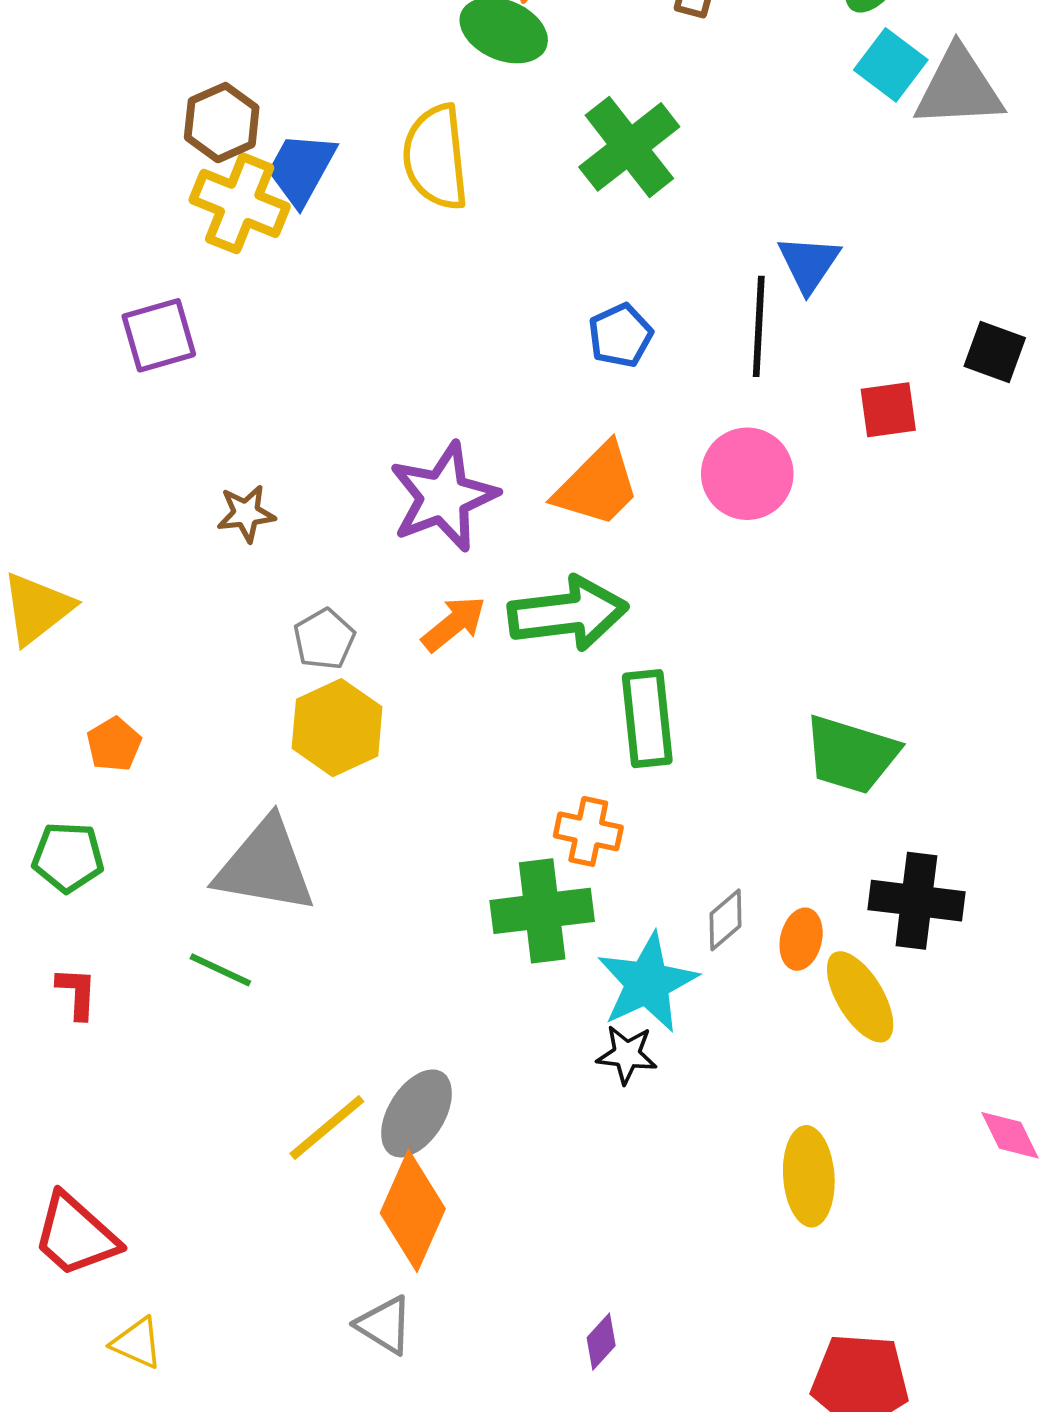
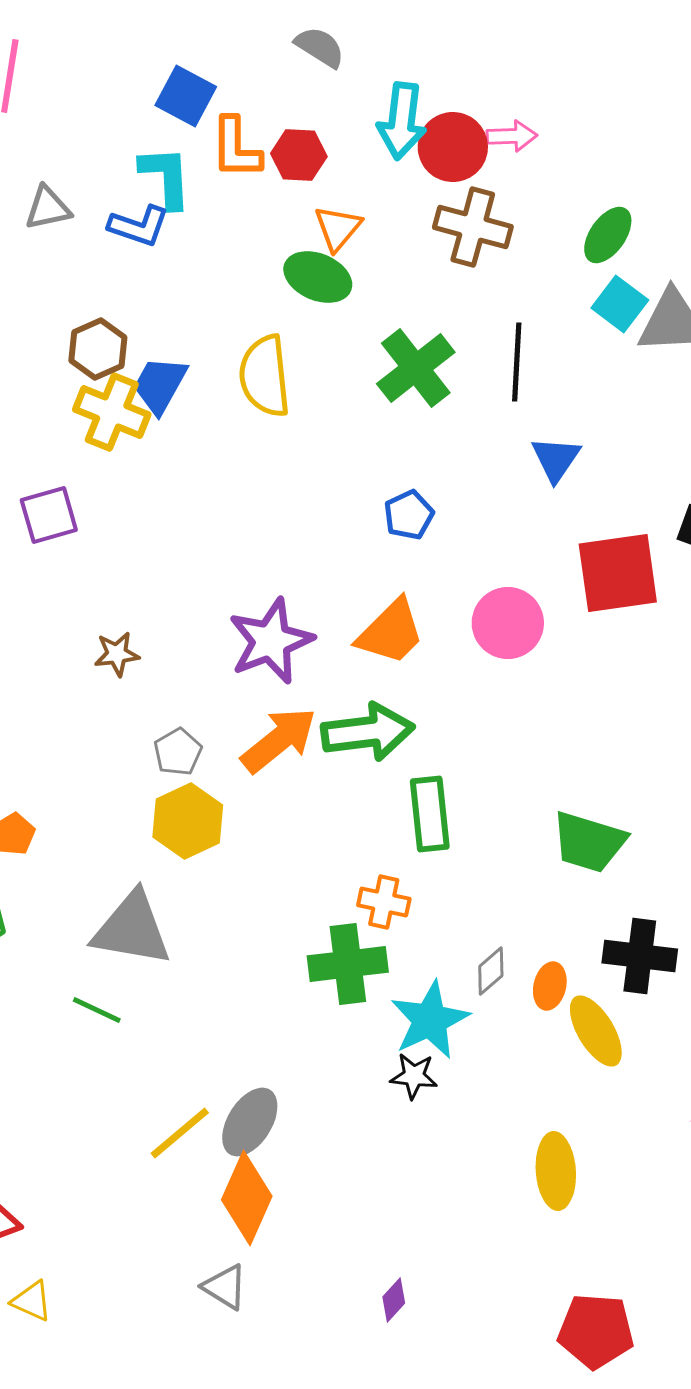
black line: (759, 326) -> (517, 362), moved
red square: (888, 410) -> (618, 573), size x1.8
orange arrow: (454, 624) -> (279, 740), size x1.5

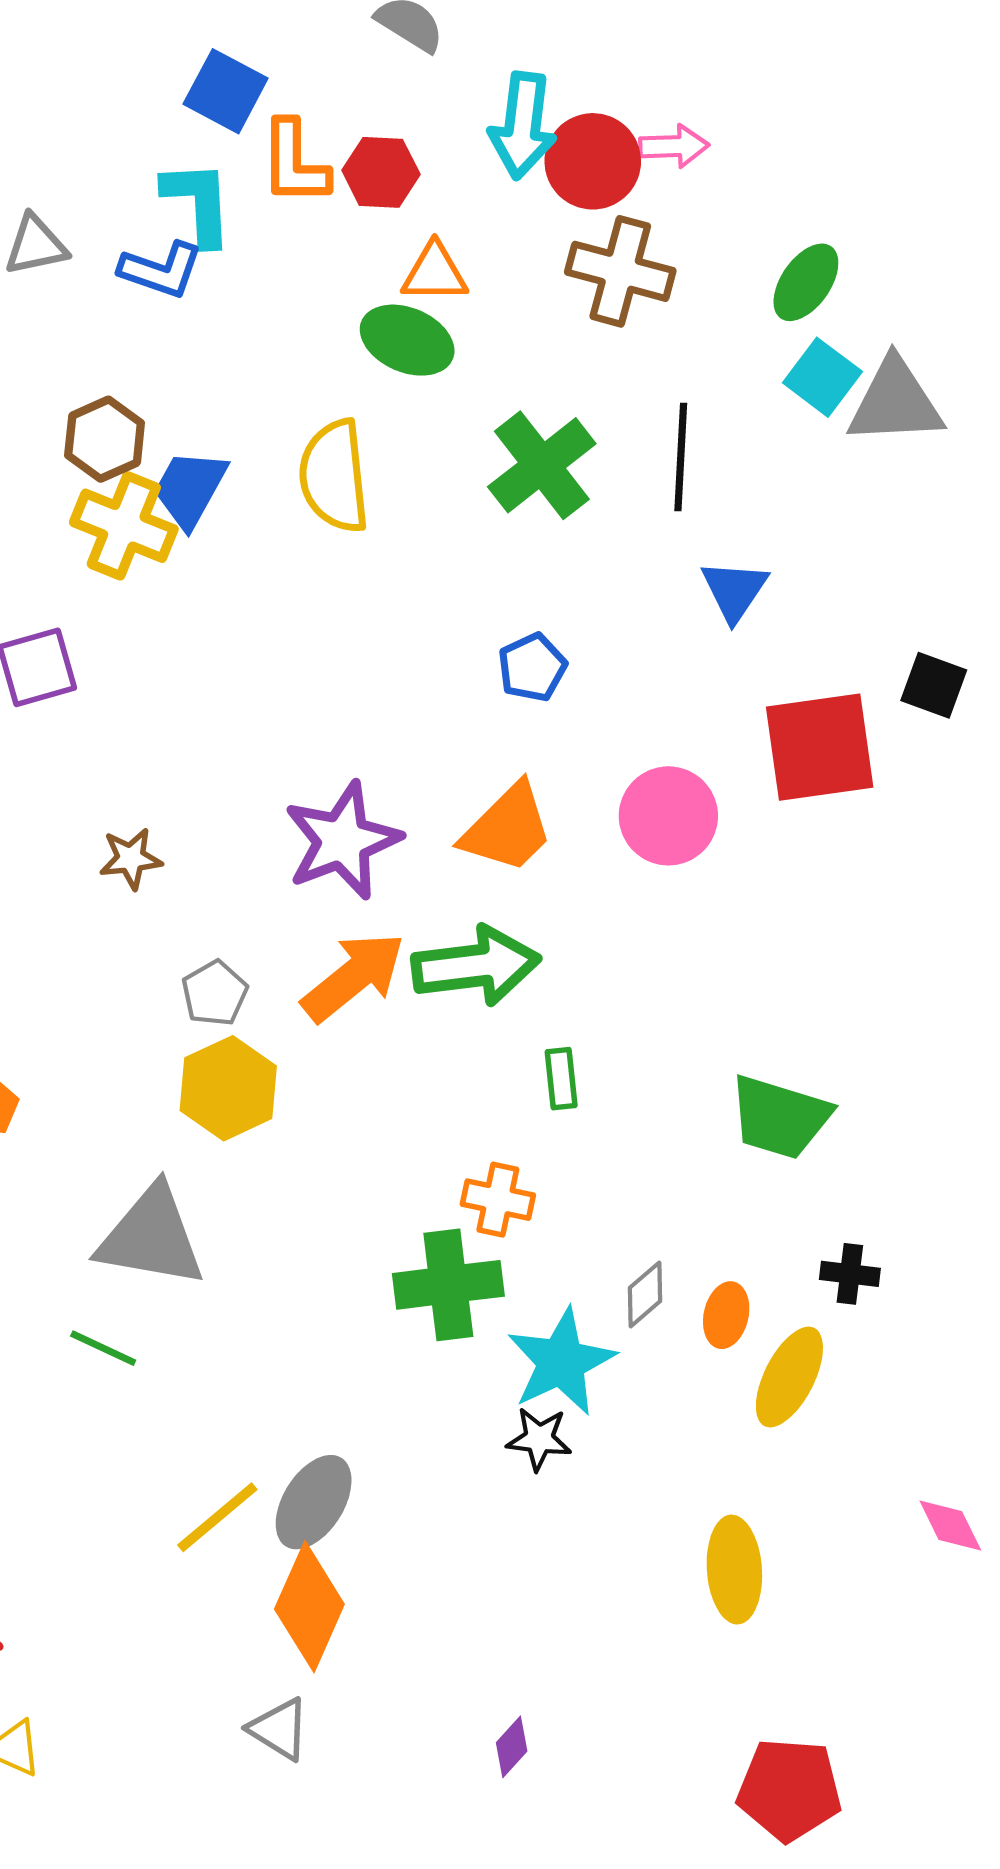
orange triangle: (338, 228) -> (435, 273), turned 50
green rectangle: (430, 814) -> (561, 1079), size x0.6
black cross: (640, 956) -> (850, 1274), size x0.6
yellow ellipse: (596, 1031) -> (789, 1377), turned 58

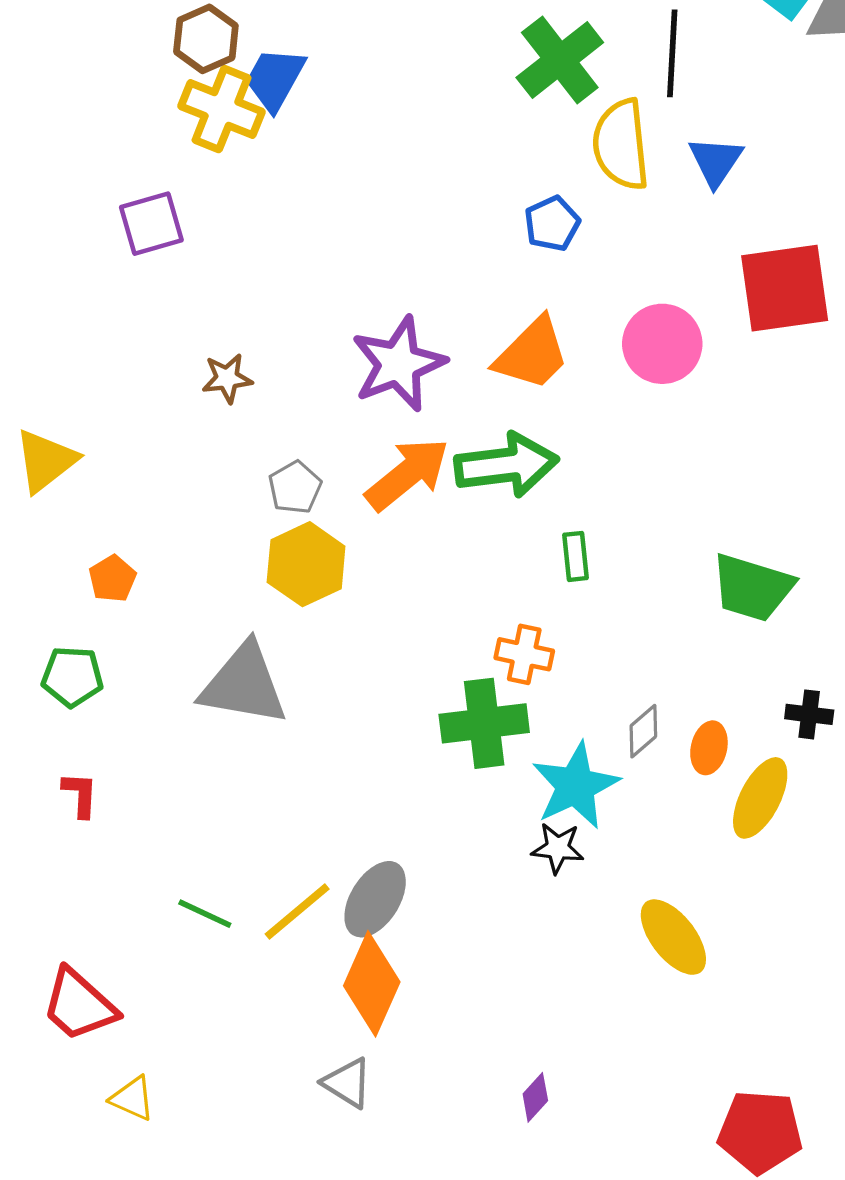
yellow semicircle: (334, 476) -> (621, 145), moved
green line: (103, 1348) -> (205, 914), moved
yellow ellipse: (734, 1570) -> (673, 937), moved, turned -34

